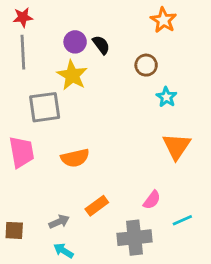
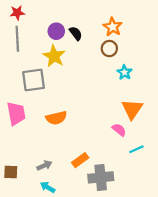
orange star: (163, 20) -> (113, 27), moved
pink semicircle: (152, 200) -> (119, 130), moved, turned -88
orange rectangle: (97, 206) -> (80, 160), moved
cyan line: (182, 220) -> (136, 149), moved

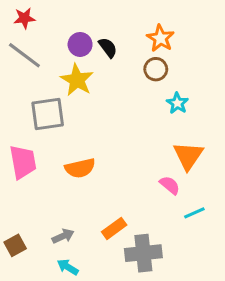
gray line: (17, 39) -> (24, 55), turned -50
brown square: (11, 172) -> (15, 245), turned -32

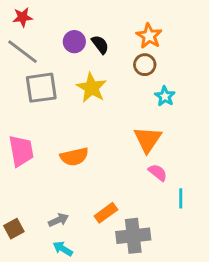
yellow star: (77, 80) -> (92, 88), moved
gray square: (48, 114) -> (41, 88), moved
orange triangle: (188, 156) -> (148, 139), moved
cyan line: (194, 213) -> (181, 198), turned -66

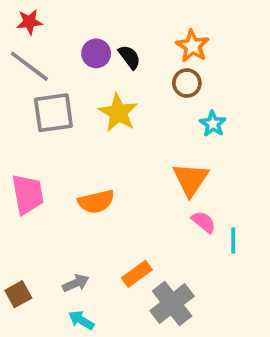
cyan line: (181, 198) -> (233, 240), moved
gray cross: (133, 236) -> (172, 303), turned -32

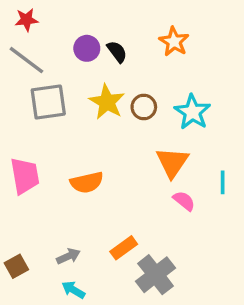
brown circle: (187, 83) -> (144, 107), moved
cyan star: (213, 124) -> (192, 112), size x1.5
cyan line: (233, 240) -> (223, 182), moved

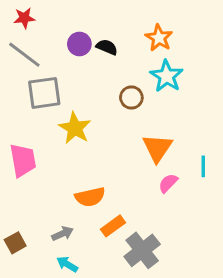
black semicircle: (117, 52) -> (107, 47), turned -30
yellow star: (107, 102) -> (75, 128), moved
cyan star: (192, 112) -> (167, 76), moved
orange semicircle: (87, 182) -> (90, 197), moved
pink semicircle: (184, 201) -> (168, 183), turned -85

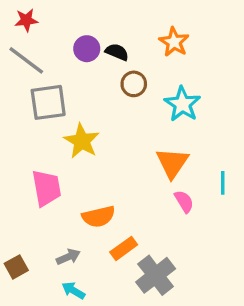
cyan star: (167, 76) -> (182, 104), moved
brown circle: (131, 97) -> (134, 84), moved
pink trapezoid: (23, 160) -> (46, 188), moved
pink semicircle: (168, 183) -> (184, 201), turned 105

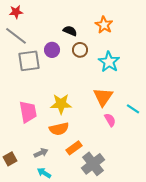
purple circle: (87, 49) -> (52, 50), moved
yellow star: (82, 141) -> (61, 104), moved, turned -30
cyan line: (223, 183) -> (133, 109), turned -56

